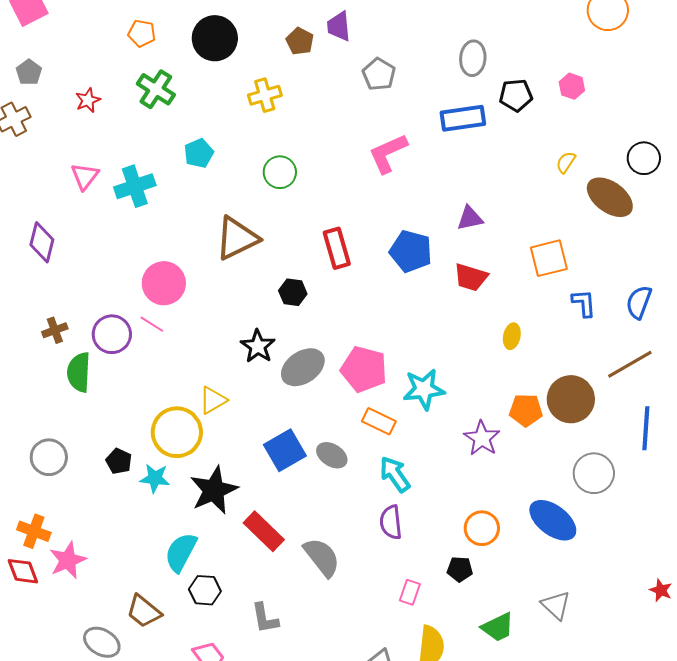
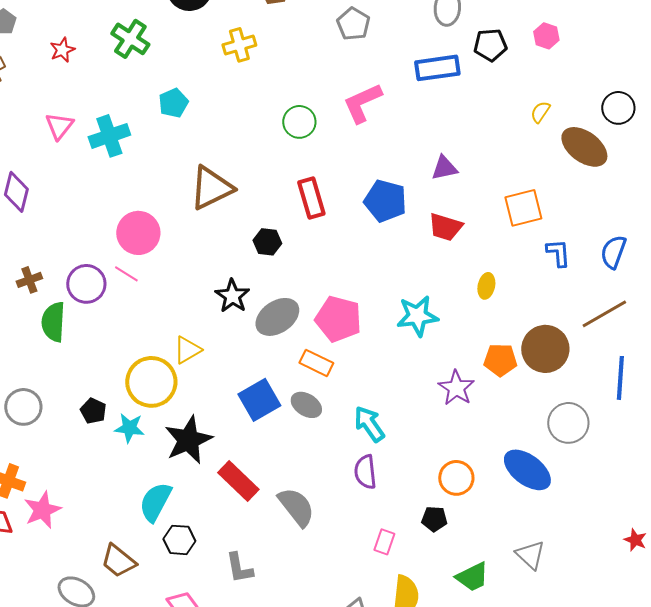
green circle: (280, 172) -> (299, 122), moved
cyan star: (424, 389) -> (417, 316), moved
orange rectangle: (379, 421) -> (316, 363), moved

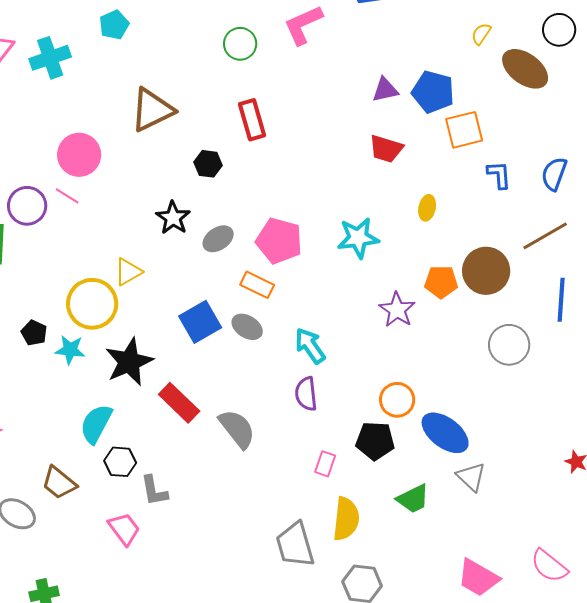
blue pentagon: (385, 201) -> (433, 92), moved
gray ellipse: (277, 317) -> (218, 239), size x0.7
blue ellipse: (527, 470) -> (445, 433), moved
black pentagon: (434, 519) -> (375, 441), size x1.5
gray L-shape: (239, 568) -> (154, 491), moved

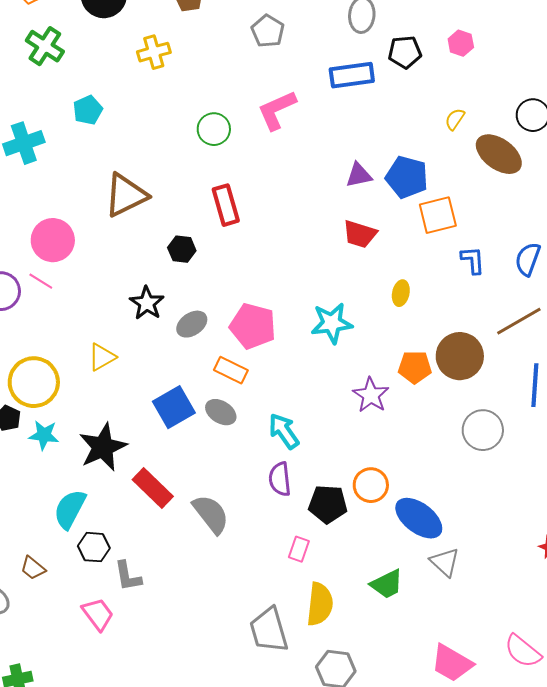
yellow circle: (92, 304) -> (34, 382), moved
black pentagon: (375, 441) -> (328, 504), moved
brown trapezoid: (59, 483) -> (33, 568), size x0.7

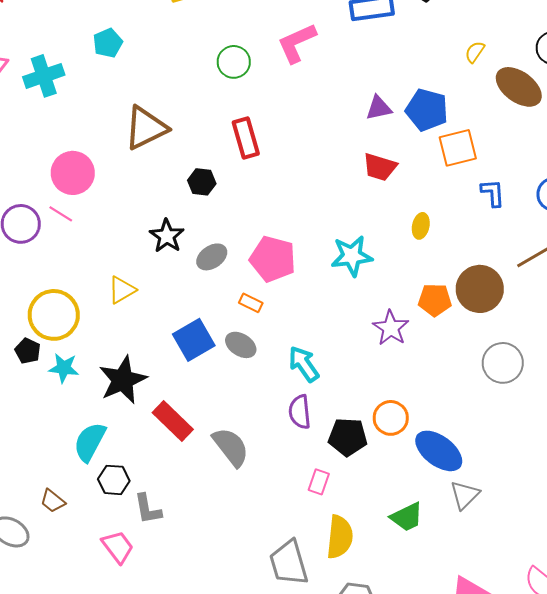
orange rectangle: (231, 370) -> (251, 303), size x0.7
gray triangle: (445, 562) -> (465, 495), turned 32

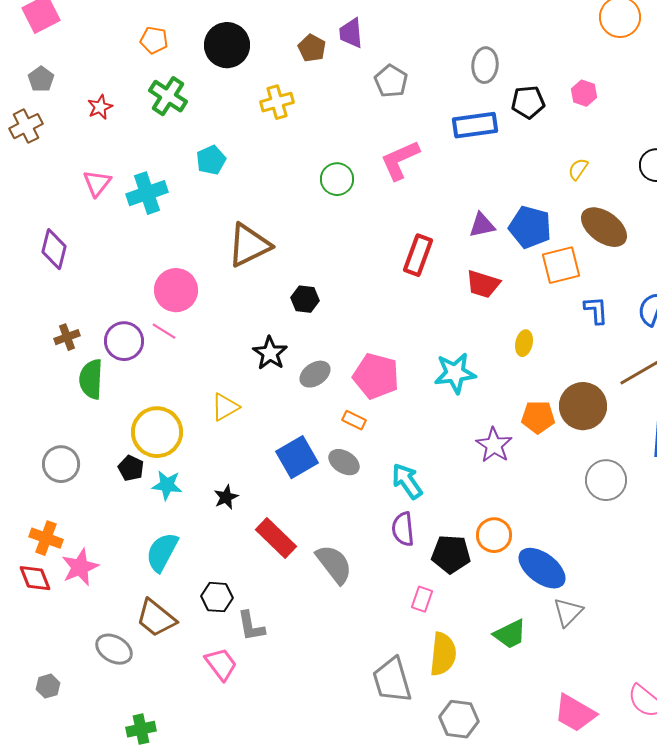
brown ellipse: (519, 87) -> (604, 227), moved
red rectangle: (246, 138) -> (418, 255), moved, turned 36
black star: (123, 380) -> (226, 497), size x0.5
cyan semicircle: (90, 442) -> (162, 552), moved
brown trapezoid: (53, 501) -> (156, 618), size x1.6

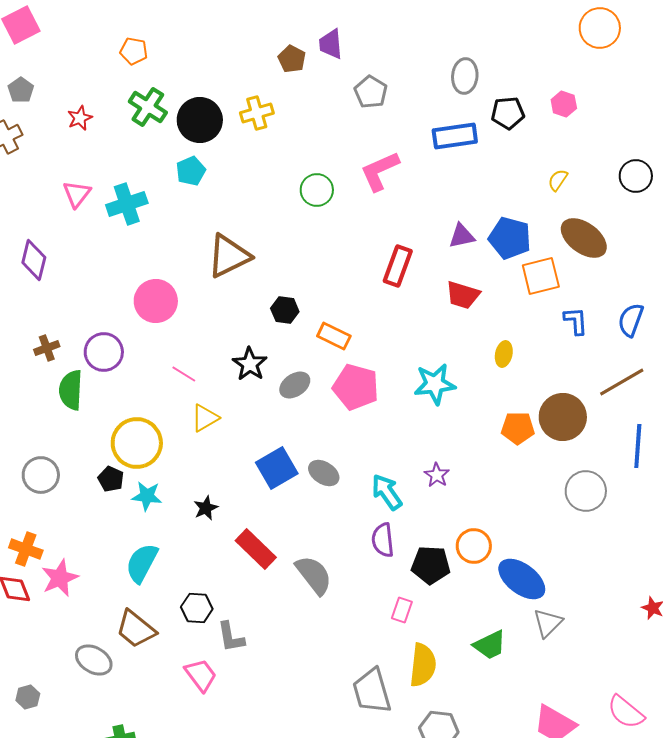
black circle: (227, 45) -> (200, 120), moved
pink line: (164, 331) -> (184, 374), moved
orange rectangle: (354, 420) -> (334, 336), moved, size x1.4
purple star: (494, 445) -> (437, 475), moved, size x0.7

